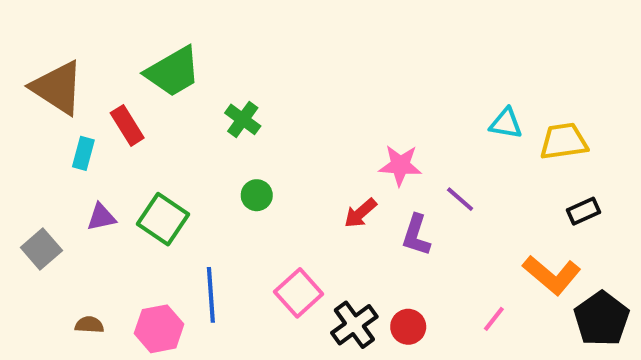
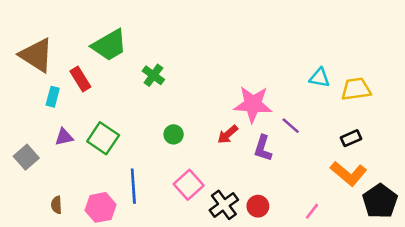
pink star: (400, 165) -> (253, 104), size x1.4
green circle: (257, 195) -> (174, 134), moved
black rectangle: (584, 211) -> (351, 138), moved
pink line: (494, 319) -> (312, 211), moved
brown semicircle: (89, 325) -> (56, 205), turned -96

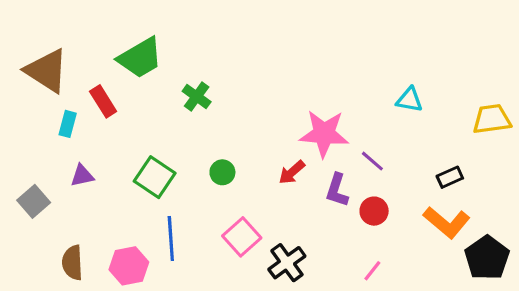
yellow trapezoid: (356, 89) -> (492, 119), moved
green square: (103, 138) -> (155, 177), moved
brown semicircle: (56, 205) -> (72, 263), size x1.5
red circle: (258, 206) -> (374, 211), moved
pink line: (312, 211) -> (372, 271), moved

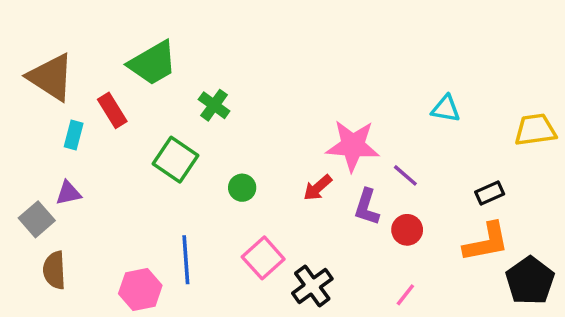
purple triangle: (82, 176) -> (68, 193), moved
green square: (155, 177) -> (175, 160), moved
orange L-shape: (447, 222) -> (486, 242), turned -51
brown semicircle: (72, 263) -> (54, 270), moved

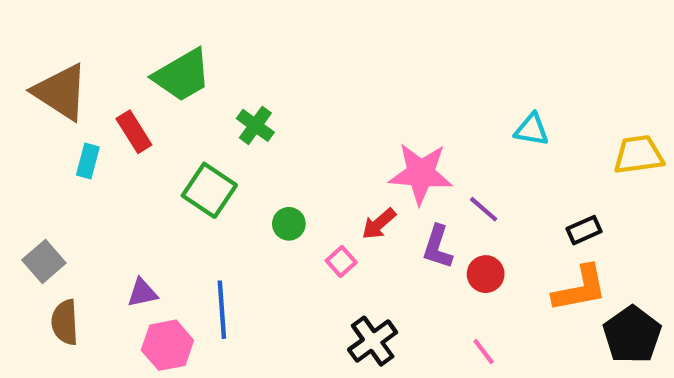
purple triangle: (68, 193) -> (142, 293), moved
pink square: (263, 258) -> (341, 261), moved, size x0.6
pink line: (405, 295) -> (484, 352), turned -75

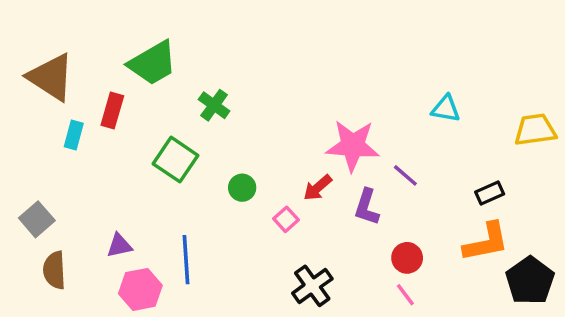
red rectangle: (134, 132) -> (112, 110), turned 48
red circle: (486, 274) -> (407, 258), moved

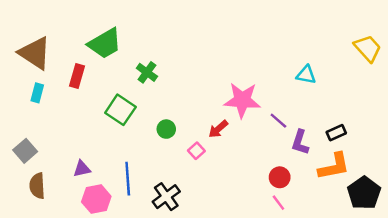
yellow trapezoid: (535, 130) -> (368, 48), moved, turned 56
cyan rectangle: (74, 135) -> (37, 93), moved
purple L-shape: (367, 207) -> (300, 142), moved
black cross: (312, 286) -> (166, 197), moved

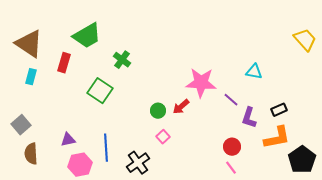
cyan triangle: (306, 75) -> (254, 72), moved
green circle: (166, 129) -> (158, 111), moved
pink square: (196, 151) -> (163, 137), moved

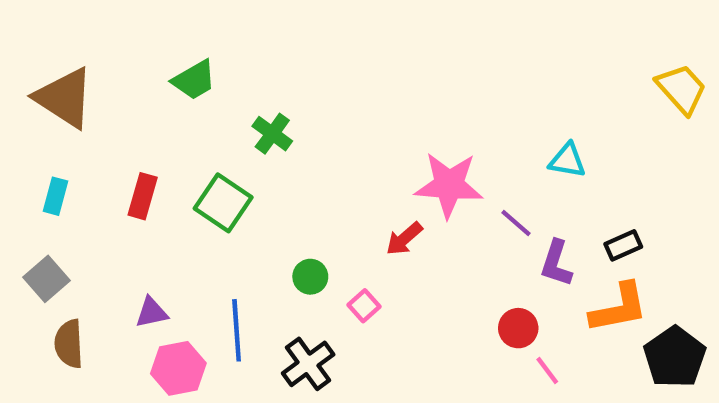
green trapezoid: (87, 36) -> (194, 80), size x0.7
red rectangle: (64, 63) -> (143, 196), moved
cyan rectangle: (31, 77) -> (55, 196), moved
green circle: (158, 111) -> (310, 277), moved
pink line: (231, 168) -> (547, 371), moved

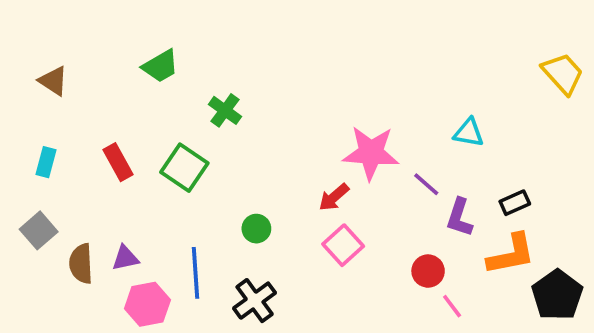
brown triangle: (64, 98) -> (53, 81), size x0.6
red rectangle: (143, 196) -> (118, 162), turned -45
pink square: (364, 306) -> (343, 245), moved, size x1.5
brown semicircle: (69, 344) -> (81, 264), moved

